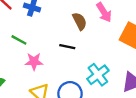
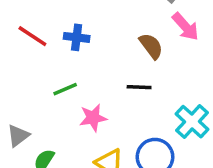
green line: (19, 40) -> (65, 89), turned -42

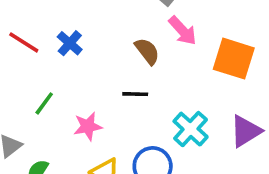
blue cross: (77, 37) -> (70, 43), turned 35
green line: (65, 89) -> (44, 103), moved, turned -30

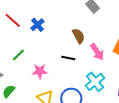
pink arrow: (183, 31) -> (97, 52), moved

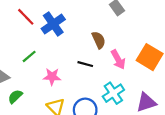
blue cross: (37, 25) -> (53, 24), size x1.5

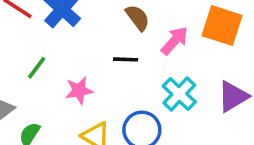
pink arrow: (118, 60) -> (175, 41), turned -96

